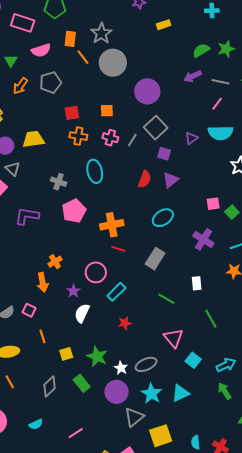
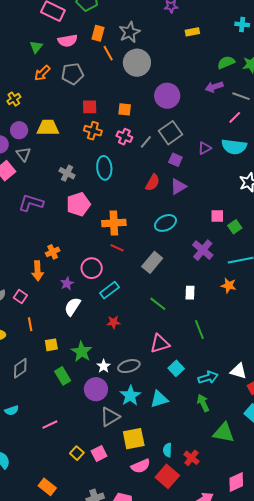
pink triangle: (174, 338) -> (160, 344), turned 45
gray diamond: (50, 387) -> (20, 368), moved

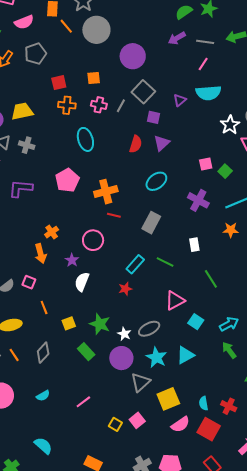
gray cross: (67, 173) -> (27, 145), moved
cyan rectangle: (109, 290) -> (135, 264), moved

